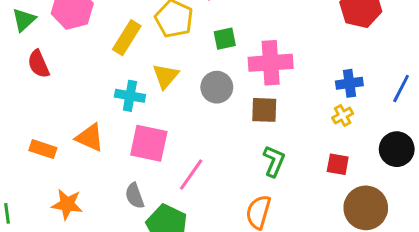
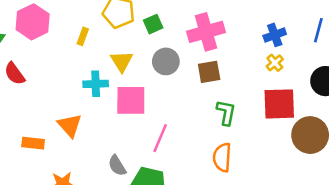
yellow rectangle: (127, 38) -> (83, 36), size x0.6
green square: (225, 39) -> (153, 24), moved
orange triangle: (90, 138) -> (70, 125), turned 36
pink square: (149, 143) -> (131, 100), moved
red square: (338, 164) -> (279, 104), size x1.8

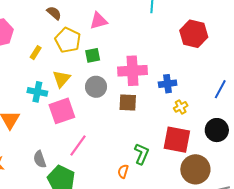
blue cross: (275, 35) -> (168, 84), moved
pink square: (131, 100) -> (62, 111), turned -32
green L-shape: (226, 113) -> (142, 154), moved
orange semicircle: (222, 157) -> (123, 171), size x0.6

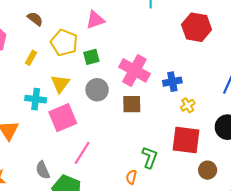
brown semicircle: (54, 13) -> (35, 19), moved
pink cross: (132, 71) -> (134, 70), turned 36
brown circle: (195, 169) -> (208, 170), size x0.6

